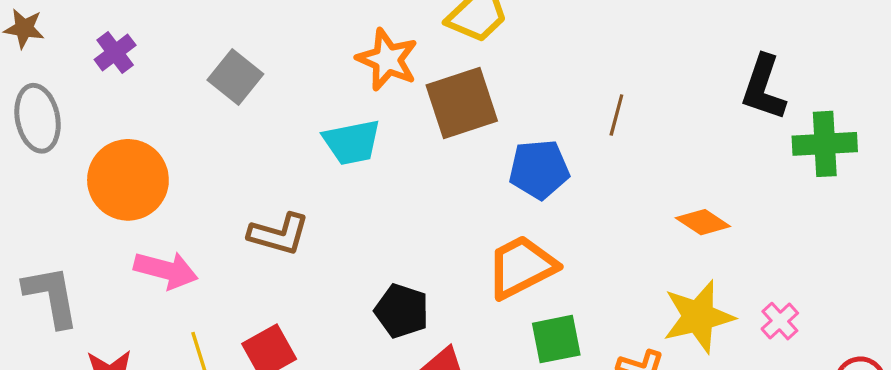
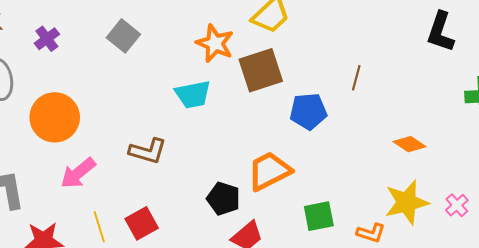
gray square: (235, 77) -> (123, 36), moved
black L-shape: (764, 88) -> (440, 32), moved
orange trapezoid: (521, 267) -> (269, 171), moved
pink arrow: (166, 270) -> (78, 173), turned 126

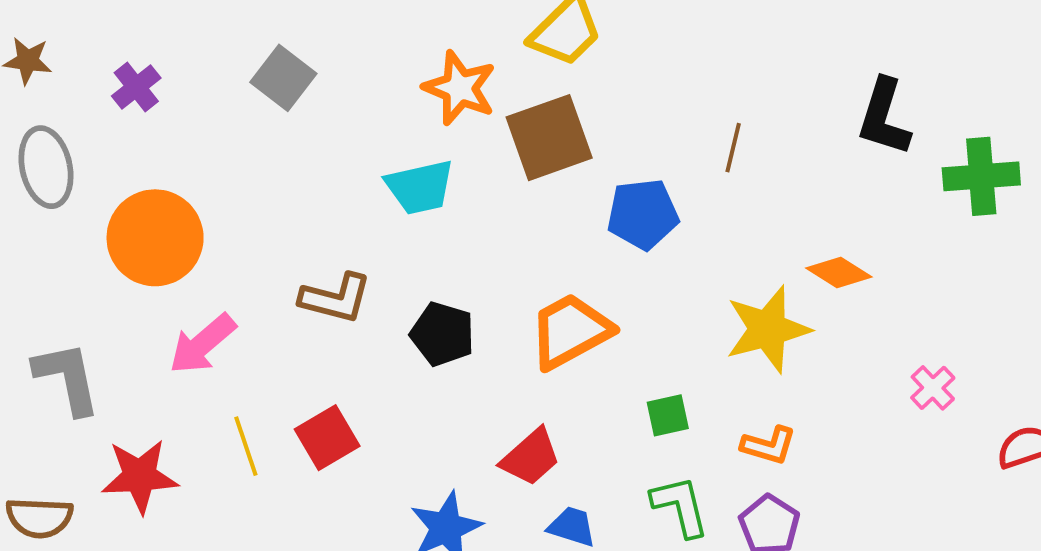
black L-shape: (440, 32) -> (884, 117), moved
black pentagon: (223, 199) -> (442, 334), moved
yellow star: (407, 202) -> (768, 329), moved
green square: (319, 216) -> (668, 415), size x0.7

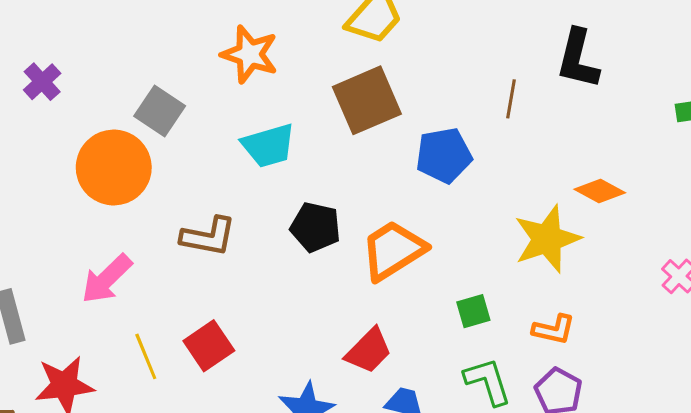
gray square: (283, 78) -> (160, 111), moved
orange star: (460, 88) -> (250, 54), moved
black L-shape: (884, 117) -> (578, 59), moved
orange circle: (155, 238) -> (114, 168), moved
black pentagon: (442, 334) -> (315, 227), moved

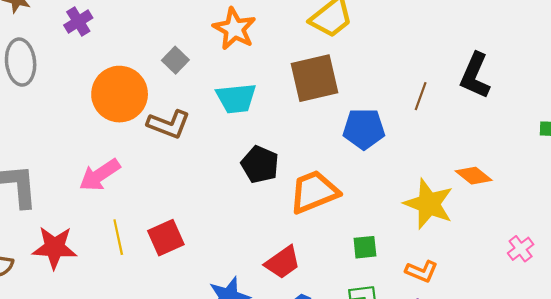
gray square: (160, 111) -> (175, 60), moved, size x0.7
brown L-shape: (208, 236) -> (169, 124), moved
yellow star: (547, 239) -> (429, 204), turned 30

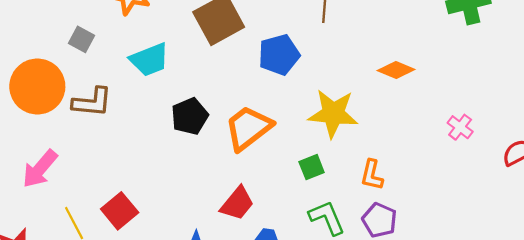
black pentagon: (260, 165) -> (190, 116), turned -30
yellow star: (429, 204) -> (333, 114), moved
orange L-shape: (422, 271) -> (372, 175), turned 96

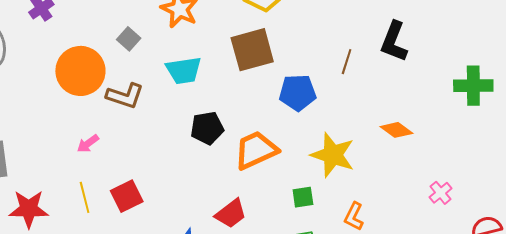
pink arrow: (40, 169) -> (88, 144), moved, size x0.6

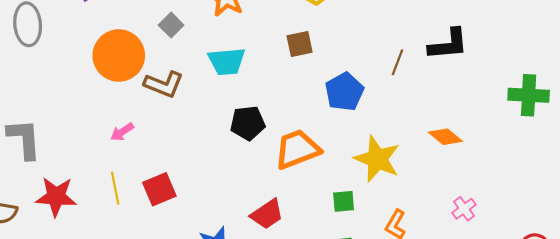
black L-shape: (394, 42) -> (448, 44), turned -120
brown square: (252, 50) -> (300, 44), size x0.6
blue pentagon: (298, 93) -> (344, 92), turned -30
pink cross: (441, 193) -> (464, 209), moved

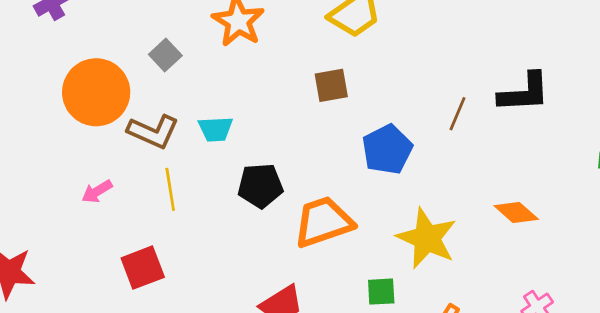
cyan trapezoid: (227, 61) -> (216, 129), moved, size x0.7
yellow line: (115, 188) -> (170, 189), moved

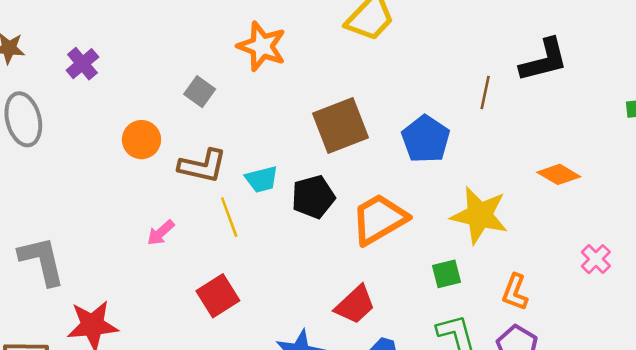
brown square: (331, 85) -> (340, 125), moved, size x1.6
orange circle: (96, 92) -> (141, 140), size x0.6
cyan trapezoid: (216, 129) -> (262, 179), moved

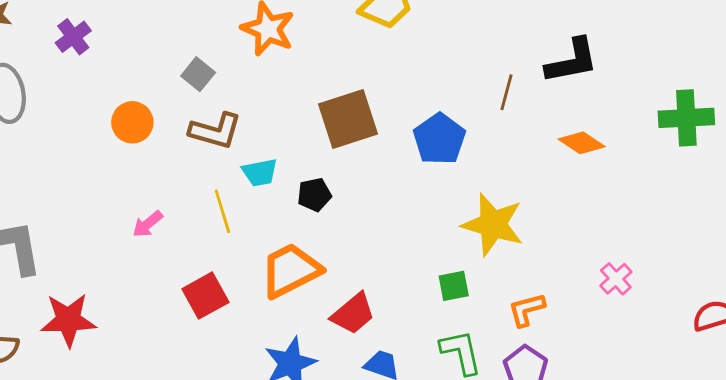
brown L-shape: (202, 166) -> (215, 131), moved
orange diamond: (559, 174) -> (582, 143), moved
black pentagon: (313, 197) -> (314, 195), size x0.7
orange trapezoid: (379, 219) -> (290, 270), moved
orange L-shape: (515, 292) -> (527, 310), turned 51

